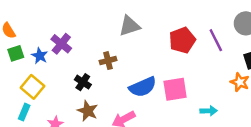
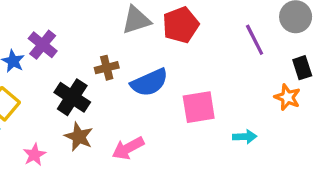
red pentagon: (182, 40) -> (181, 25), moved
black cross: (83, 82) -> (72, 97), size x1.5
blue semicircle: (143, 87) -> (149, 82), moved

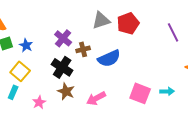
purple cross: (43, 45) -> (63, 38), moved
pink square: (199, 107) -> (140, 93), moved, turned 30

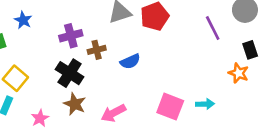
purple cross: (63, 38) -> (71, 36), turned 36
blue star: (26, 45) -> (23, 20), moved
blue semicircle: (109, 58) -> (130, 61), size x0.7

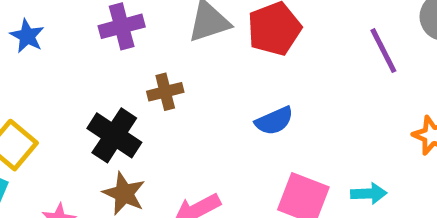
purple cross: (71, 36) -> (122, 26), moved
blue semicircle: (130, 61) -> (274, 121), moved

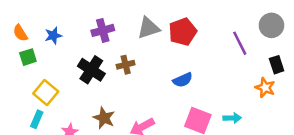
blue star: (27, 36) -> (53, 36), turned 30
black cross: (114, 135) -> (91, 70), moved

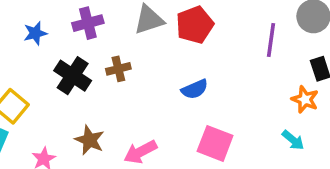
blue star: (53, 36) -> (35, 33), moved
purple line: (240, 43) -> (271, 40), turned 35
cyan arrow: (232, 118) -> (293, 140), moved, turned 42

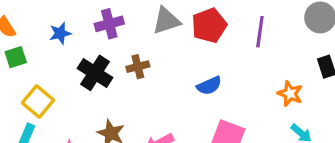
purple line: (271, 40) -> (260, 32), moved
orange star: (305, 99) -> (290, 94), moved

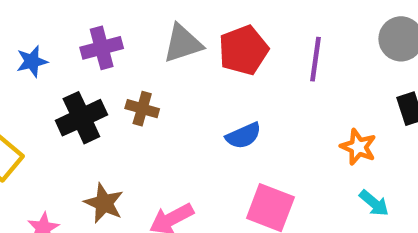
brown cross: (138, 67) -> (142, 109), turned 30
black cross: (95, 73) -> (81, 118), turned 32

